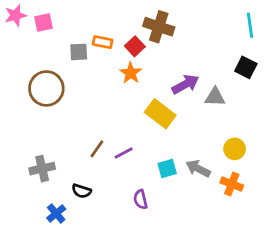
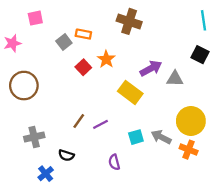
pink star: (15, 15) -> (12, 43), moved
red square: (135, 46) -> (83, 67), moved
gray square: (79, 52) -> (64, 42), turned -35
brown circle: (46, 88) -> (24, 86), moved
yellow circle: (235, 149) -> (191, 121), size x1.6

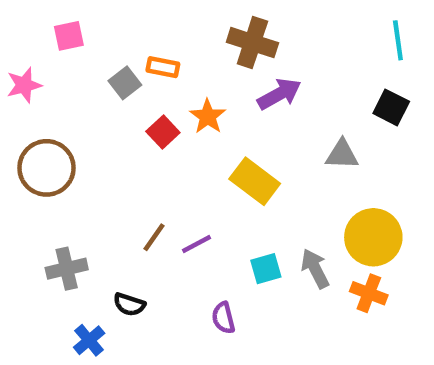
purple arrow: (151, 68) -> (279, 94), moved
gray arrow: (161, 137) -> (315, 269), turned 36

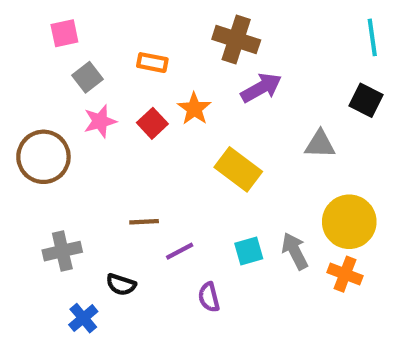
gray square: (125, 83) -> (87, 77), moved
pink star: (24, 85) -> (100, 121), moved
brown line: (154, 237) -> (144, 222), turned 52
purple line: (196, 244) -> (180, 251), moved

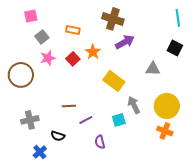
gray arrow: (295, 251) -> (134, 105), moved

